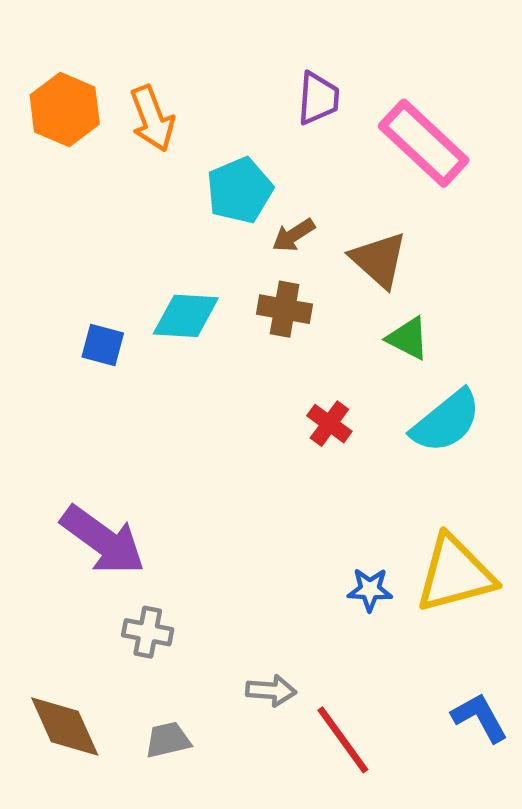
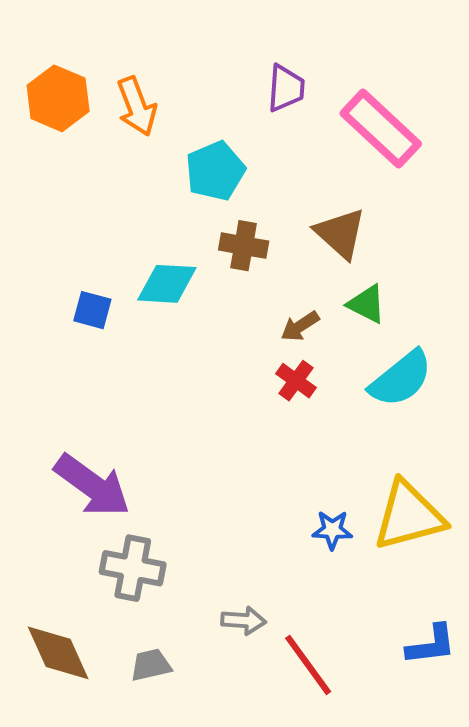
brown arrow: (294, 235) -> (300, 326), moved
brown cross: (285, 309) -> (244, 246), moved
gray cross: (148, 632) -> (133, 568), size x1.4
blue L-shape: (480, 717) -> (431, 645), turned 112

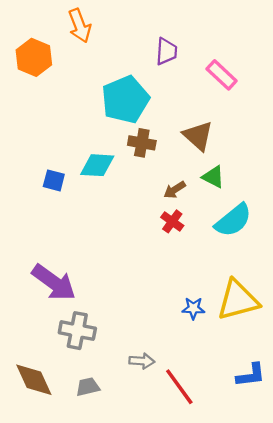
orange arrow: (137, 106) -> (80, 26), moved
pink rectangle: (381, 129) -> (222, 75), size x0.7
cyan pentagon: (215, 171) -> (125, 100), size x1.4

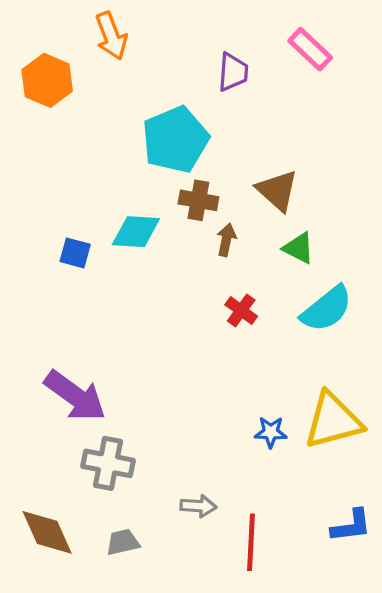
pink rectangle: (222, 75) -> (310, 49), moved
brown arrow: (175, 190) -> (226, 240), moved, turned 135
red line: (179, 387) -> (251, 542), turned 39

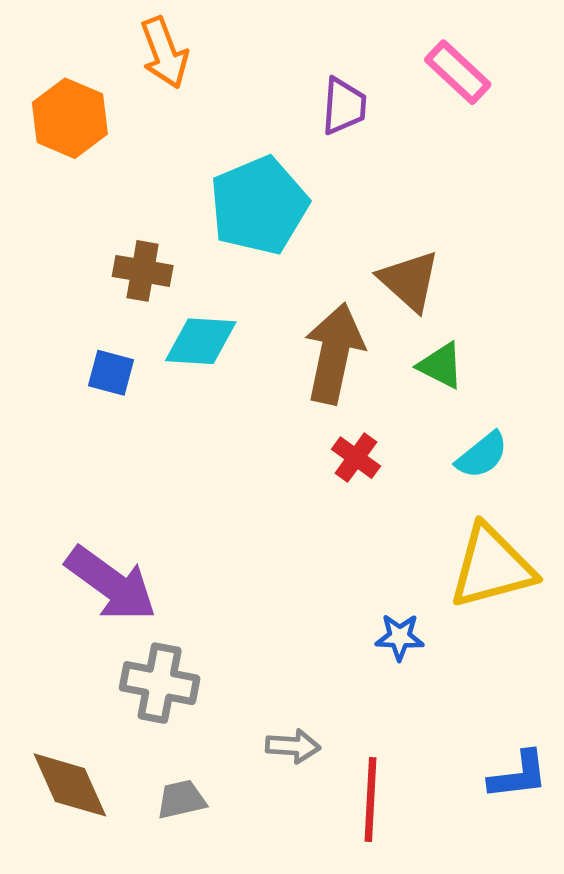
brown cross: (198, 200) -> (143, 271), moved
brown arrow: (226, 240) -> (334, 353), size x2.0
cyan semicircle: (327, 309) -> (482, 455), size x0.7
yellow triangle: (333, 421) -> (492, 567), moved

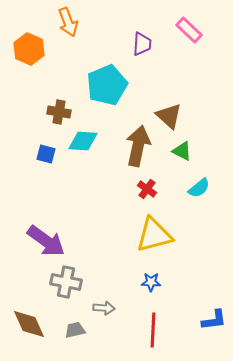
yellow triangle: (492, 567) -> (154, 235), moved
blue star: (400, 637) -> (151, 282), moved
gray arrow: (293, 746) -> (104, 308), moved

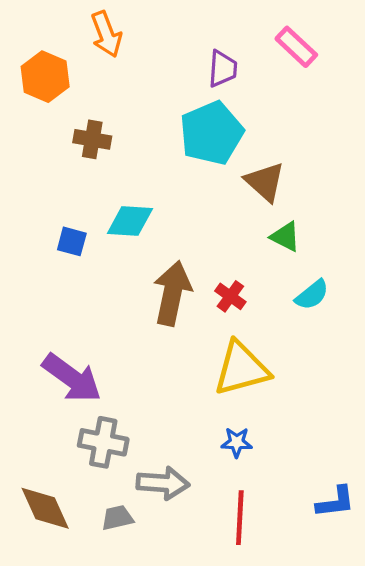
cyan pentagon: (107, 85) -> (212, 133), moved
brown cross: (59, 112) -> (92, 139), moved
brown arrow: (138, 146) -> (172, 293), moved
gray arrow: (104, 308) -> (163, 483), size x1.5

